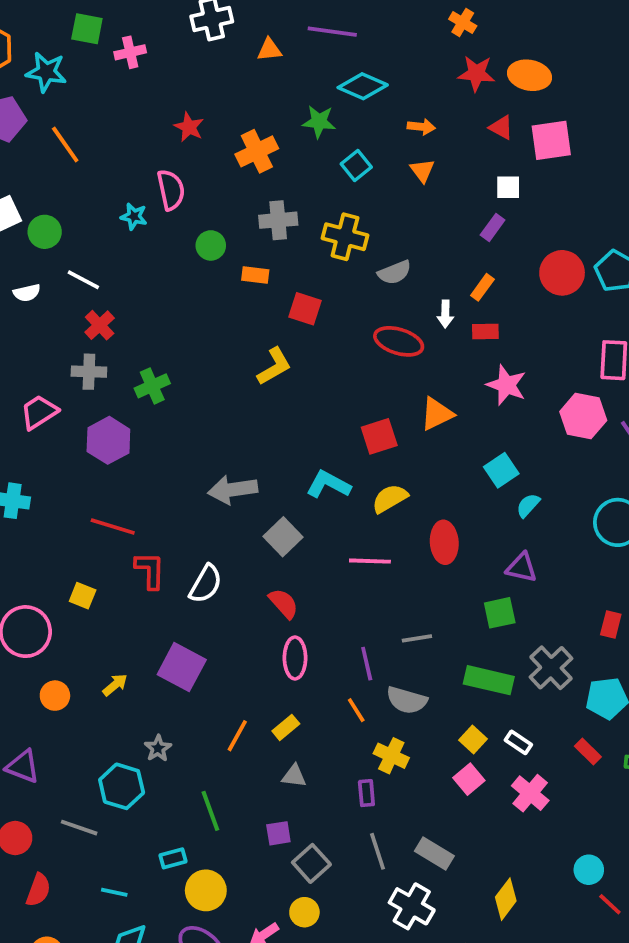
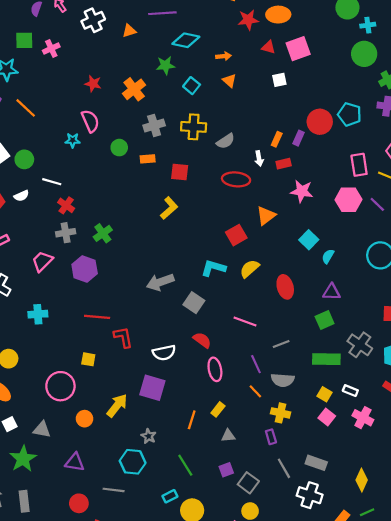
purple rectangle: (493, 227) -> (298, 138), moved
pink line: (370, 561) -> (245, 322), moved, turned 30
white semicircle: (206, 584) -> (164, 353), moved, turned 60
yellow arrow: (115, 685) -> (117, 406), size x1.6

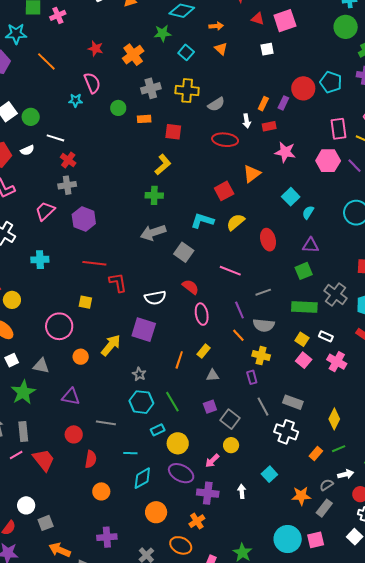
orange line: (26, 108) -> (46, 61), moved
green cross: (103, 233) -> (154, 195), moved, turned 36
cyan hexagon: (133, 462) -> (141, 402), moved

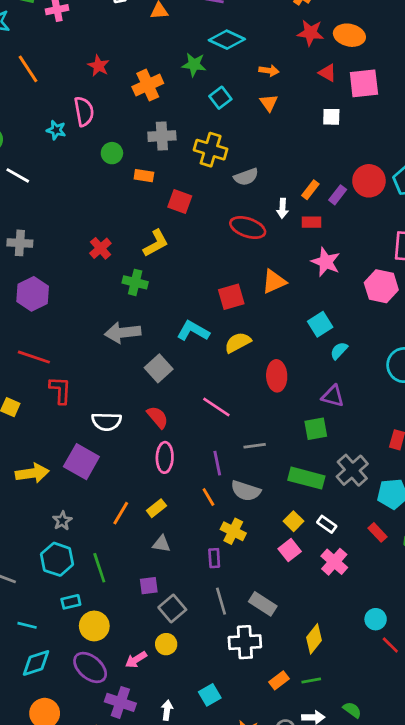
red cross: (68, 160) -> (100, 248), moved
yellow arrow: (111, 345) -> (32, 473), turned 30
white cross: (286, 432) -> (245, 642), turned -35

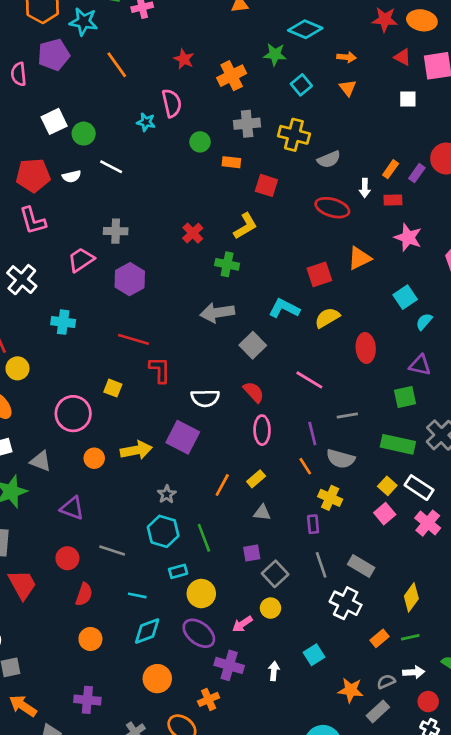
white rectangle: (327, 524) -> (419, 488), size x1.5
white cross: (245, 642) -> (346, 603), turned 32

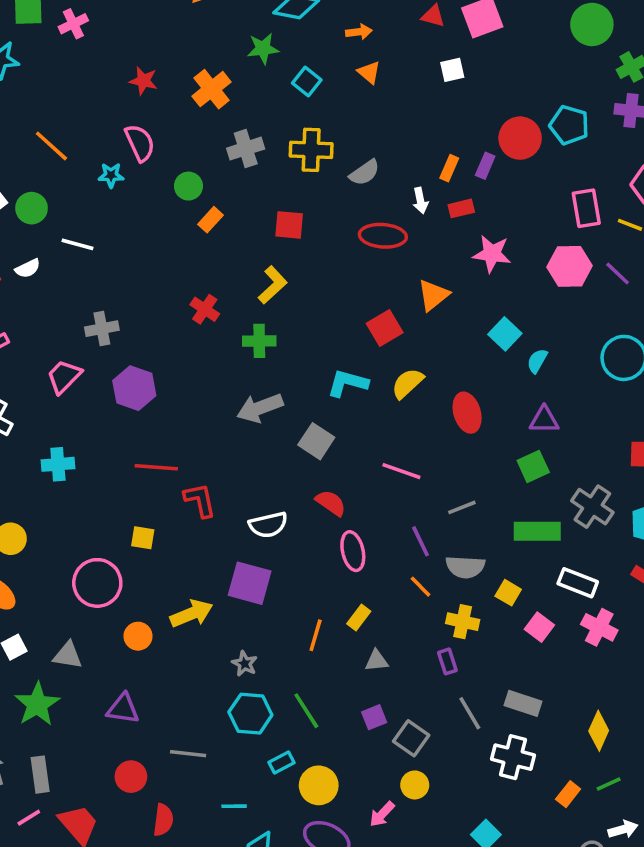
orange line: (117, 65) -> (51, 146), moved
orange rectangle: (231, 162) -> (211, 220), moved, turned -42
yellow square: (387, 486) -> (508, 593), moved

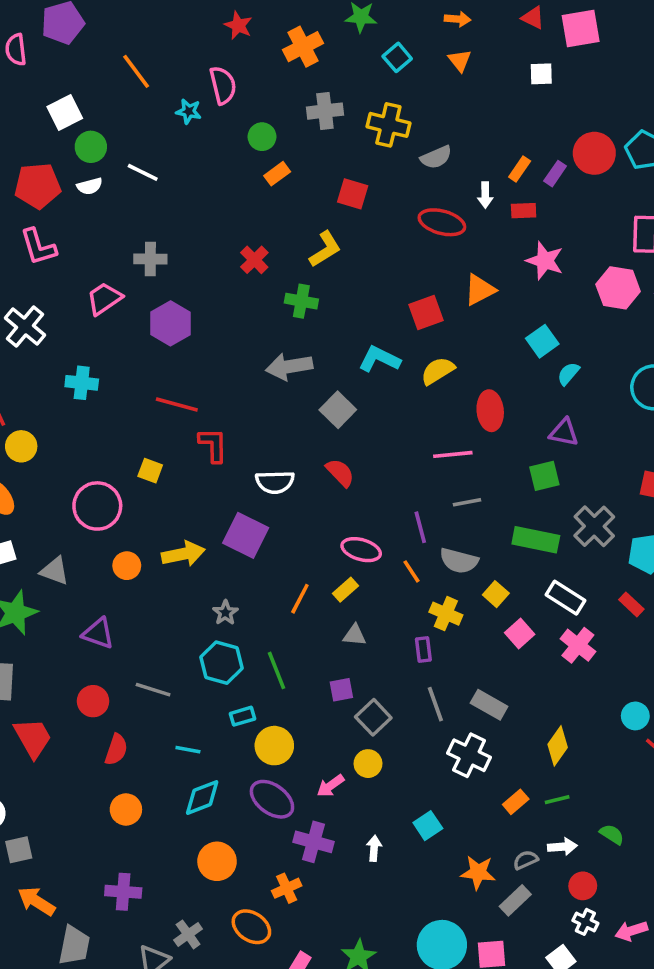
green circle: (32, 208) -> (91, 147), moved
pink line: (401, 471) -> (453, 454), moved, turned -36
pink ellipse: (353, 551) -> (361, 550), moved, turned -72

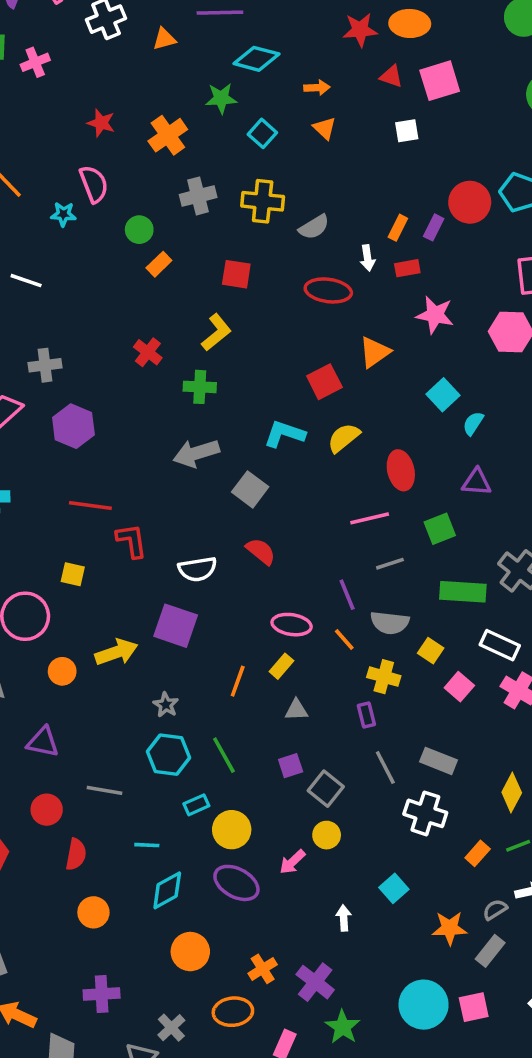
green square: (544, 476) -> (440, 529), moved
purple cross: (314, 842) -> (315, 982), moved, turned 30
orange ellipse: (251, 927) -> (233, 1012), turned -33

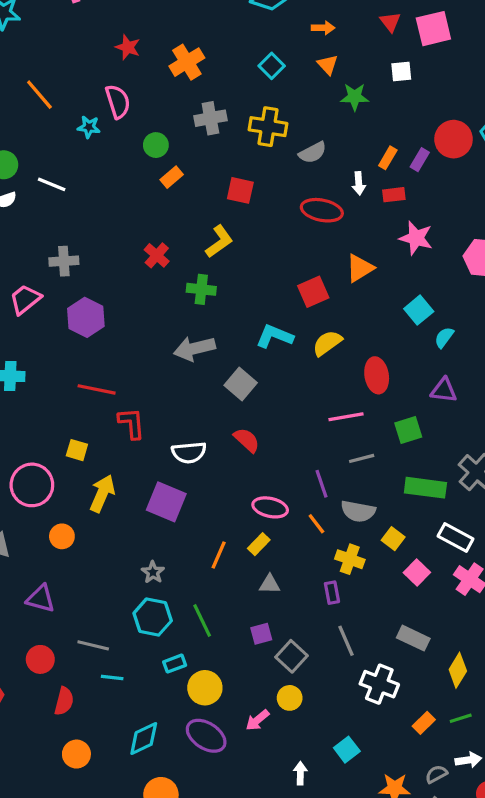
red triangle: (391, 76) -> (390, 22), turned 30
green star: (221, 98) -> (355, 97), moved
yellow arrow: (116, 652) -> (102, 493), moved, turned -51
gray rectangle: (438, 761) -> (413, 638), moved
cyan line: (147, 845) -> (112, 678), moved

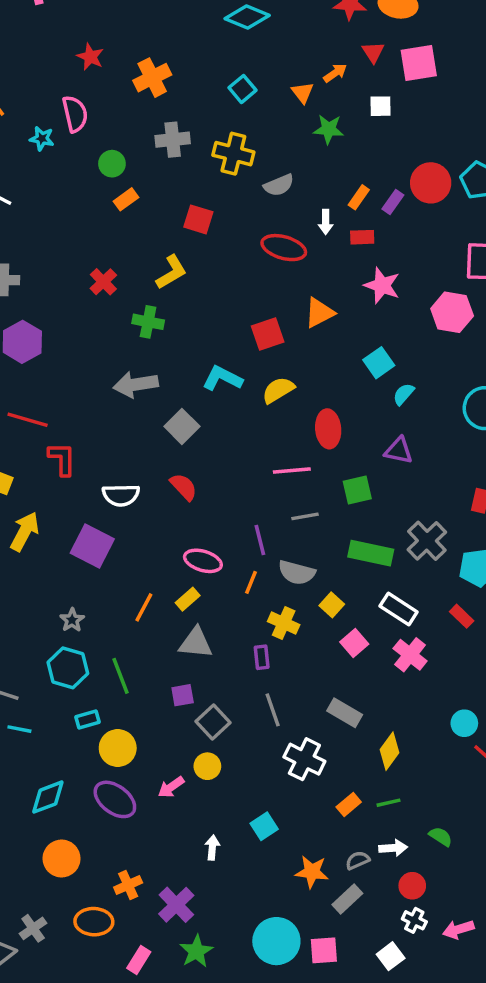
orange arrow: (323, 28) -> (335, 73), moved, turned -40
orange line: (316, 524) -> (251, 582), turned 55
gray triangle: (270, 584) -> (196, 643), size x1.5

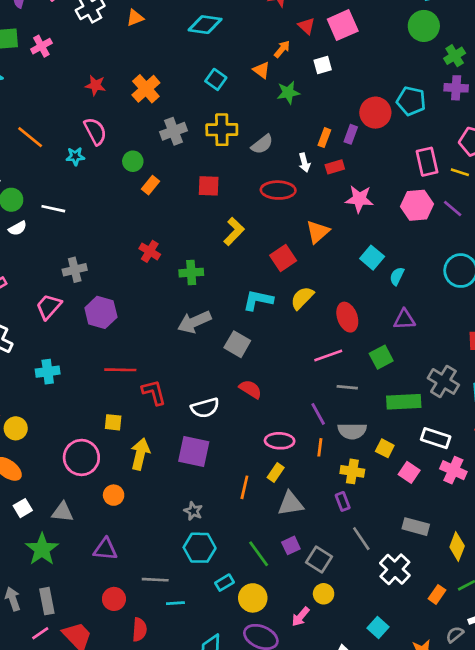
yellow L-shape: (171, 272) -> (234, 231), moved
gray line: (305, 516) -> (347, 387), turned 30
green line: (121, 676) -> (259, 554), moved
white cross: (304, 759) -> (395, 569), turned 32

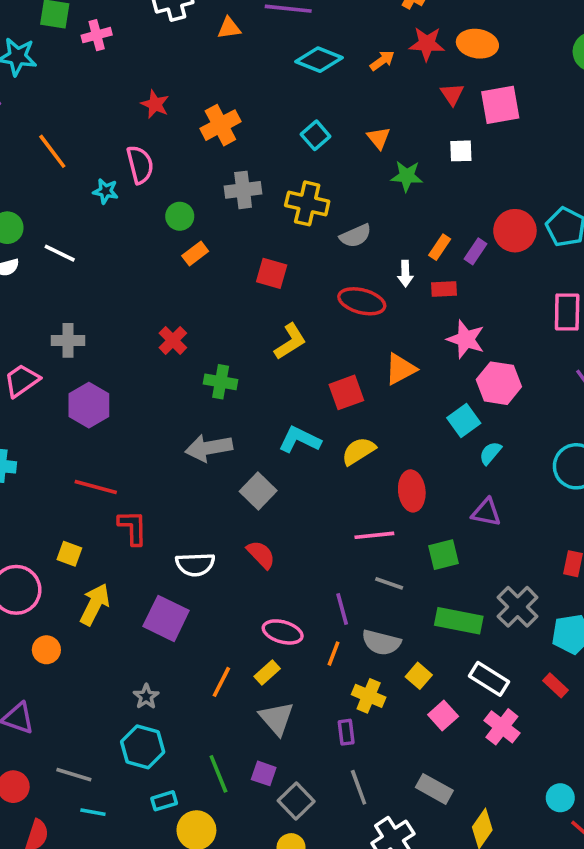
orange arrow: (282, 49) -> (382, 60), moved
pink hexagon: (417, 205) -> (499, 383), moved
gray triangle: (290, 504) -> (277, 718), turned 44
purple square: (291, 545) -> (264, 773), turned 30

